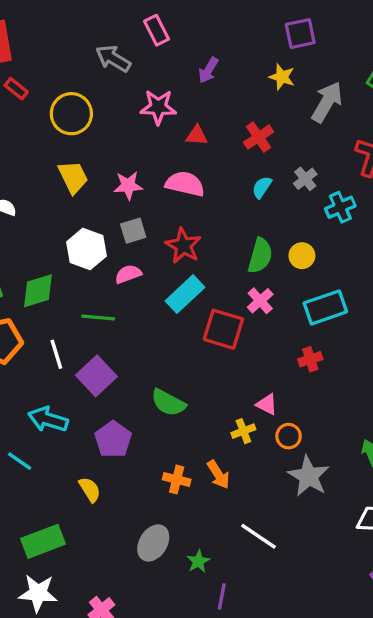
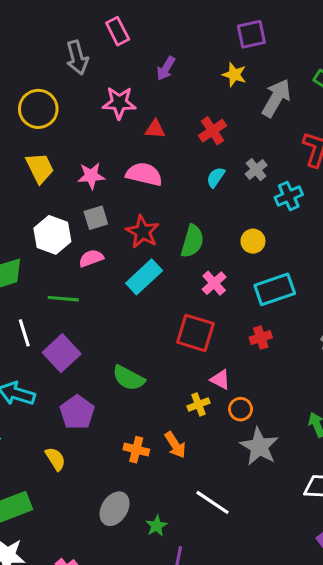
gray arrow: (113, 59) -> (77, 58), turned -136
green semicircle: (260, 256) -> (192, 241), moved
red square: (223, 329) -> (195, 333), moved

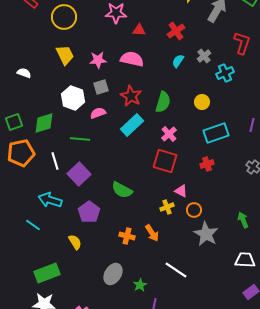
pink cross: (214, 283) -> (169, 134), moved

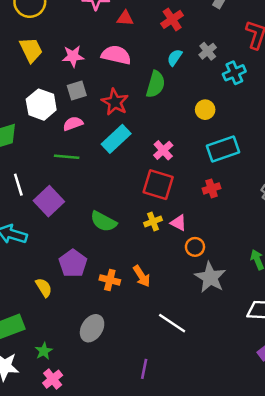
green semicircle: (163, 102) -> (156, 84), moved
green line: (80, 139) -> (67, 157), moved
yellow cross: (167, 207) -> (153, 221), moved
purple pentagon: (89, 212) -> (73, 263), moved
green star: (140, 285) -> (44, 351), moved

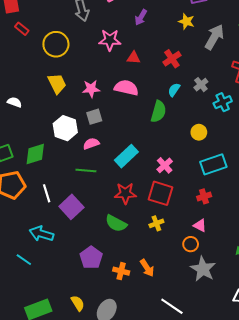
red star: (115, 102) -> (125, 193), moved, turned -30
pink triangle: (178, 223) -> (200, 225), moved
yellow semicircle: (44, 288) -> (78, 303), moved

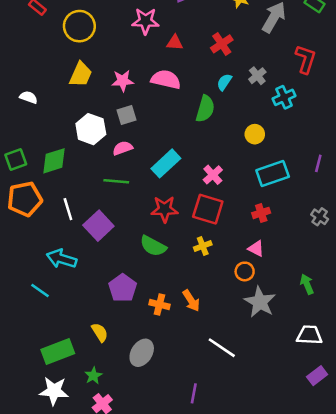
yellow trapezoid: (57, 84) -> (81, 74), turned 50
yellow semicircle: (78, 303) -> (100, 332), moved

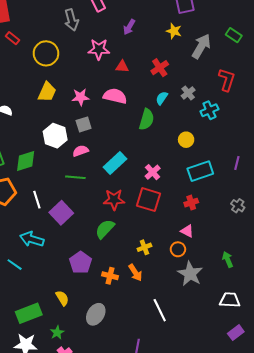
green semicircle: (153, 246) -> (105, 229), turned 105
yellow cross: (203, 246) -> (144, 247), moved
white line: (222, 348) -> (160, 310), turned 30

